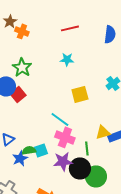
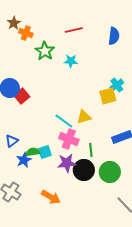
green star: (22, 67) -> (45, 51), moved
yellow square: (80, 94) -> (108, 96), moved
yellow triangle: (103, 132) -> (84, 117), moved
green circle: (96, 176) -> (110, 172), moved

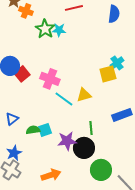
cyan star: (71, 61) -> (59, 30), moved
pink cross: (69, 139) -> (50, 79), moved
blue star: (24, 160) -> (14, 153), moved
green circle: (110, 172) -> (101, 170), moved
orange arrow: (51, 197) -> (51, 175), turned -48

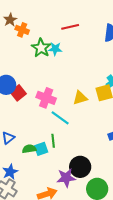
yellow triangle: (84, 95) -> (80, 98), moved
green line: (91, 128) -> (53, 141), moved
purple star: (67, 141) -> (66, 178), moved

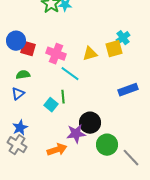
red square: (18, 93) -> (28, 49), turned -35
green semicircle: (29, 149) -> (23, 75), moved
cyan square: (41, 149) -> (51, 105), turned -32

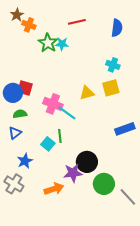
cyan cross: (123, 38) -> (113, 65), moved, turned -32
blue circle: (16, 41) -> (13, 93), moved
pink cross: (56, 54) -> (53, 104), moved
blue star: (20, 128) -> (25, 161), moved

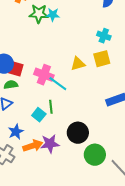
green star: (48, 43) -> (39, 14), turned -30
red square: (25, 88) -> (16, 69), moved
purple star: (73, 173) -> (50, 144), moved
orange arrow: (54, 189) -> (33, 146), moved

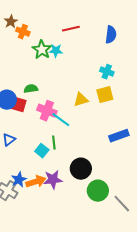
green star: (39, 14) -> (42, 50), turned 30
green semicircle: (11, 85) -> (31, 89), moved
blue star: (16, 132) -> (19, 180), moved

